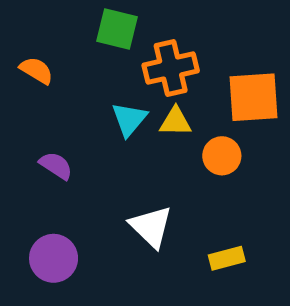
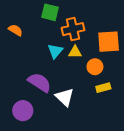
purple semicircle: (56, 166) -> (40, 82), moved, size x1.6
yellow rectangle: (227, 258) -> (103, 88), moved

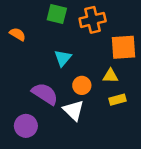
orange cross: (73, 29) -> (93, 20), moved
yellow triangle: (75, 52) -> (110, 76), moved
orange circle: (95, 67) -> (82, 85), moved

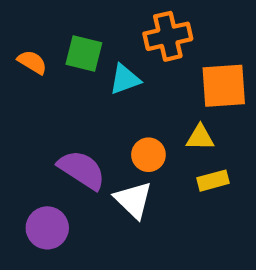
green square: (57, 14) -> (84, 54), moved
cyan triangle: (63, 58) -> (125, 79), moved, turned 30

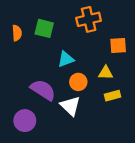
orange semicircle: (32, 62) -> (17, 33), turned 56
cyan triangle: (125, 79) -> (66, 59), moved
orange square: (224, 86) -> (118, 46), size x0.7

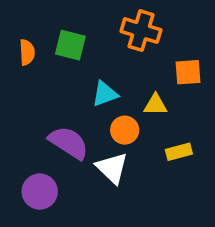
orange cross: (89, 19) -> (141, 31), turned 30
yellow triangle: (106, 73) -> (155, 105), moved

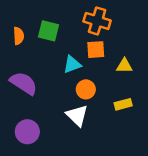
orange square: (188, 72) -> (96, 50), moved
yellow triangle: (155, 105) -> (124, 66), moved
purple semicircle: (69, 143) -> (24, 83), moved

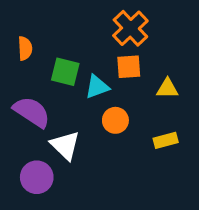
orange cross: (97, 21) -> (130, 28), turned 30
green square: (48, 31) -> (65, 72), moved
white triangle: (77, 116) -> (65, 145), moved

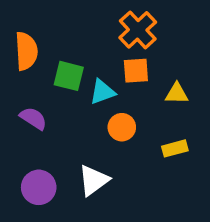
orange semicircle: (25, 48) -> (26, 51), size x1.5
purple semicircle: (32, 112) -> (33, 118), size x0.7
white triangle: (65, 145) -> (94, 180), moved, turned 40

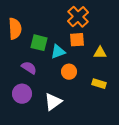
purple semicircle: (33, 118) -> (29, 68), moved
yellow rectangle: (175, 148) -> (99, 84), turned 32
purple circle: (39, 187) -> (22, 94), moved

